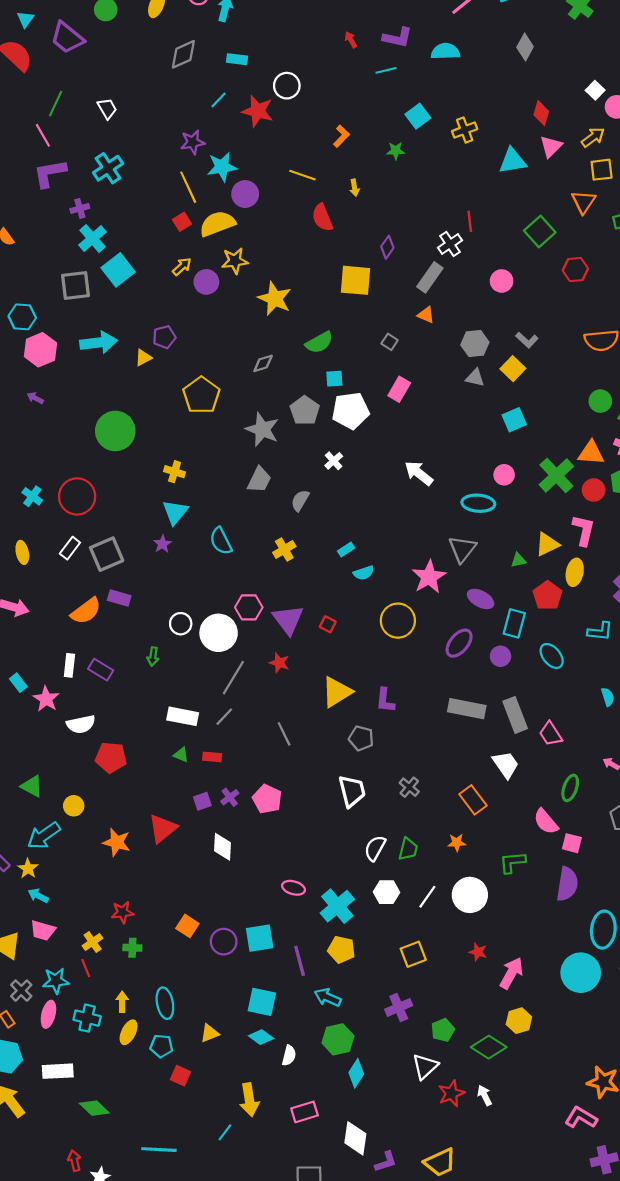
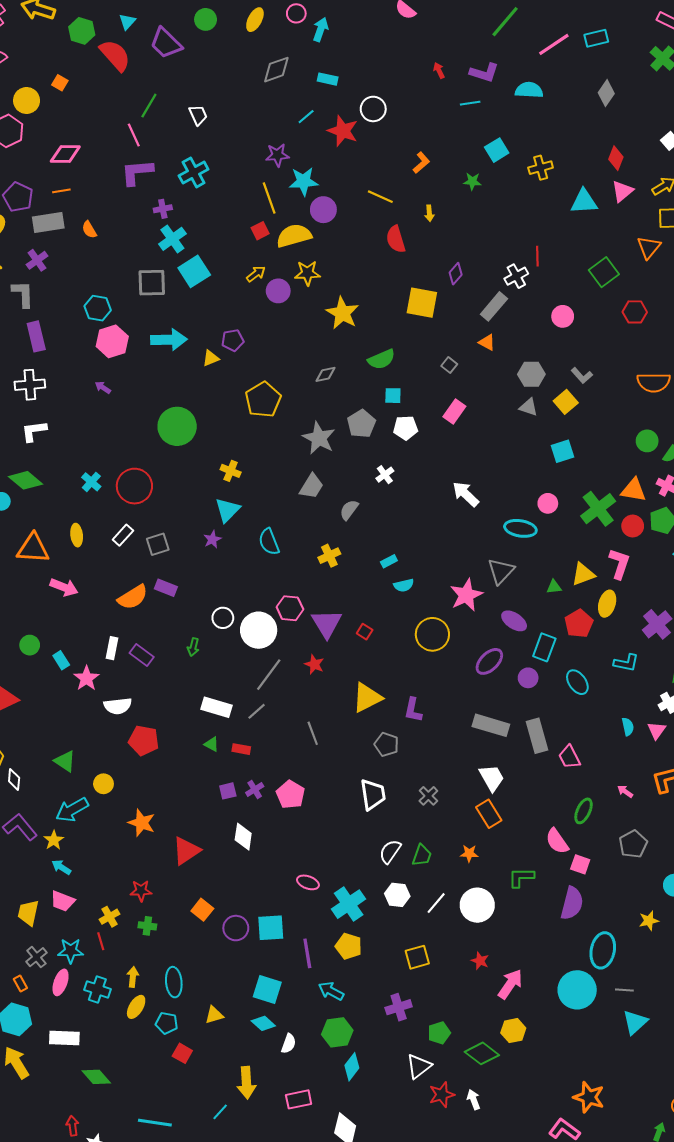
white pentagon: (351, 411) -> (406, 428), size x0.7
gray square: (107, 554) -> (158, 544), size x0.7
white trapezoid: (506, 765) -> (492, 778), moved
red triangle: (163, 828) -> (186, 851), moved

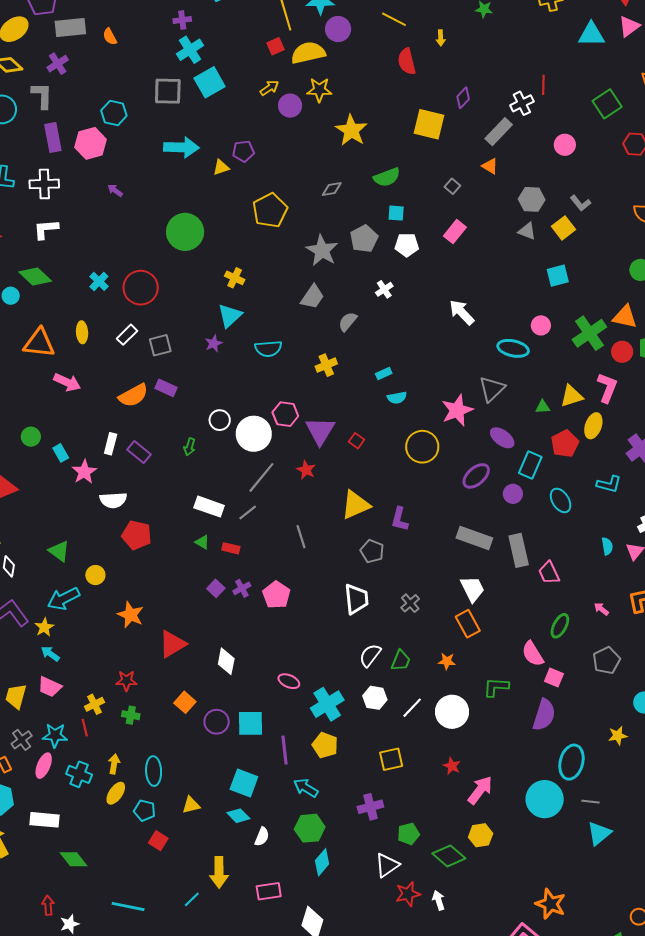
pink hexagon: (112, 341) -> (91, 143), moved
cyan semicircle: (269, 542) -> (268, 349), turned -76
purple square: (228, 791) -> (216, 588), turned -36
white diamond: (243, 837) -> (226, 661), moved

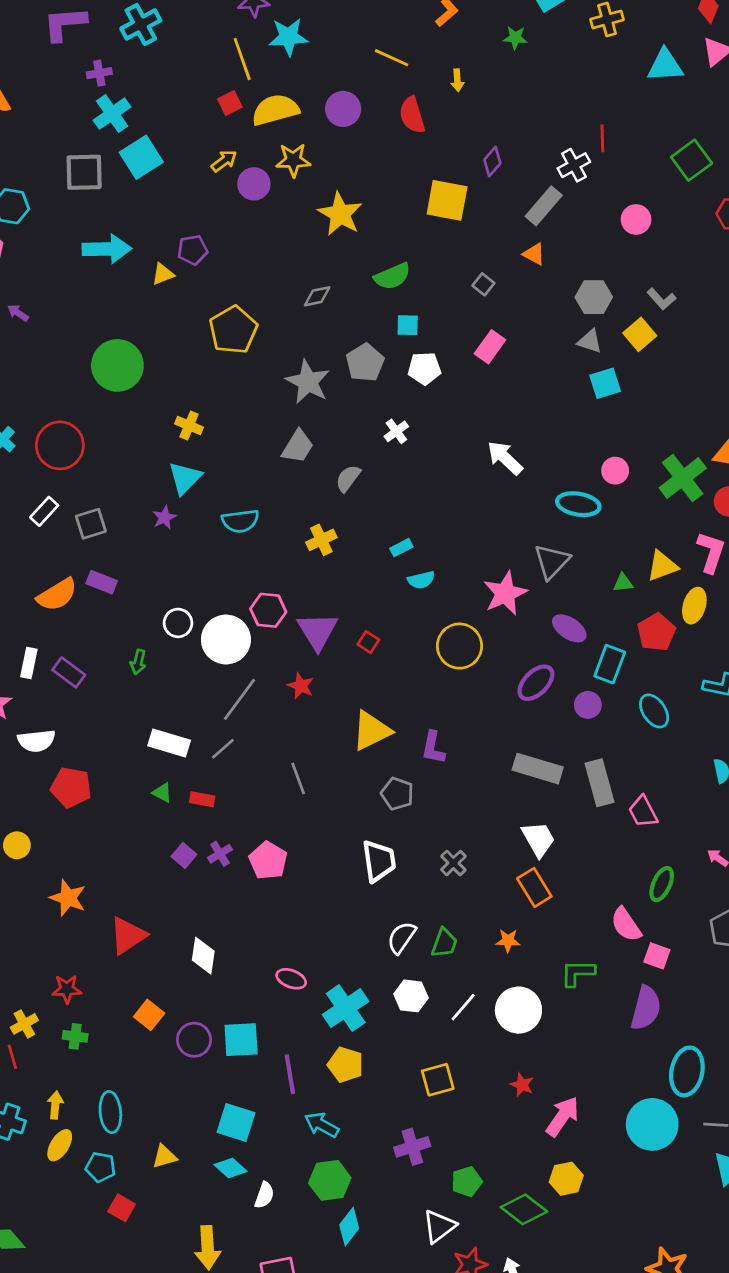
purple circle: (338, 29) -> (343, 109), moved
cyan square: (558, 276) -> (605, 383), moved

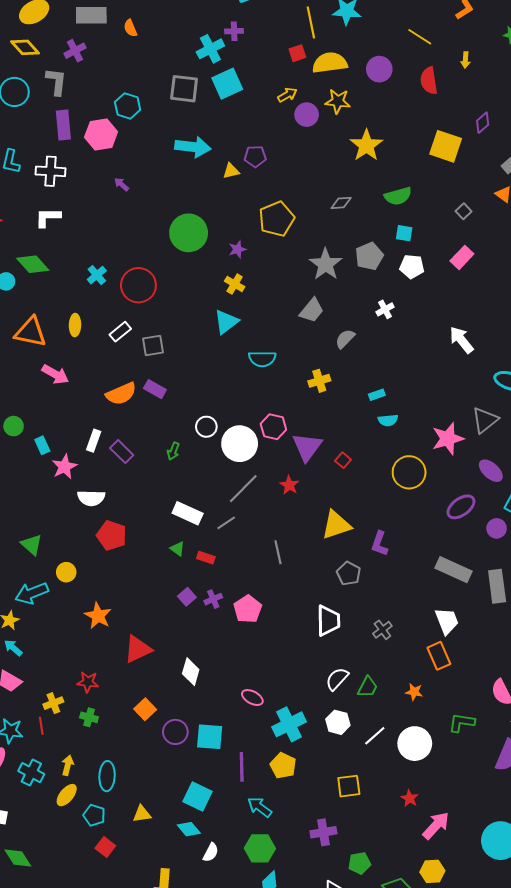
purple cross: (99, 73) -> (234, 31), moved
purple star: (164, 517) -> (237, 249), moved

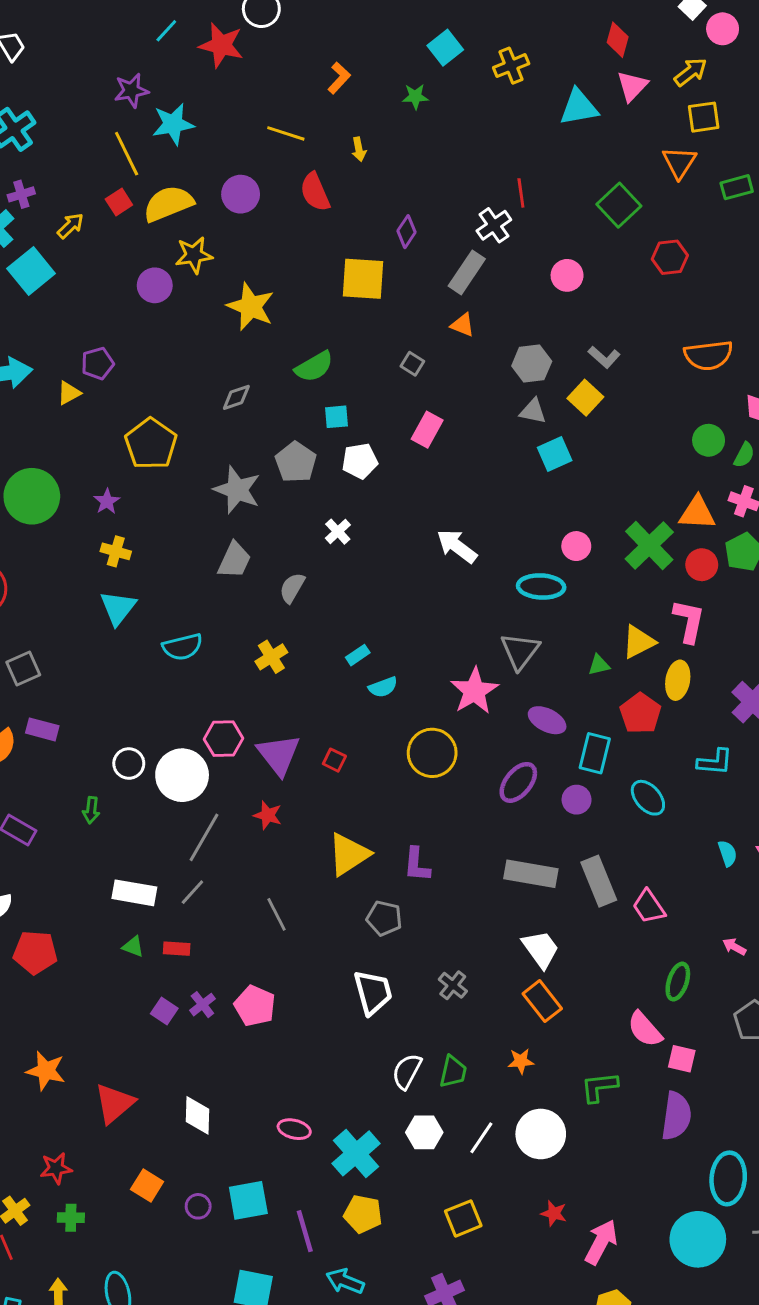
yellow arrow: (287, 95) -> (70, 226), moved
purple circle: (175, 732) -> (198, 1206), size x0.7

